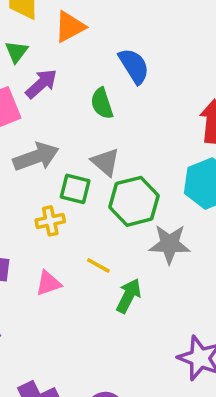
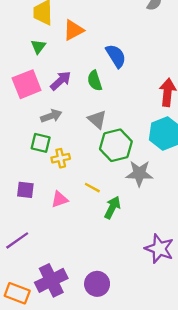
purple arrow: (41, 84) -> (61, 81), moved
gray arrow: (36, 157) -> (51, 116), size x0.7
green square: (75, 189) -> (41, 143), moved

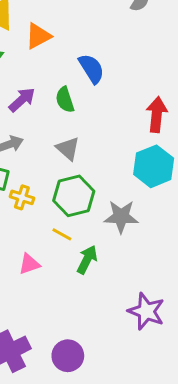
green hexagon: (116, 145) -> (74, 196), moved
yellow cross: (61, 158) -> (22, 197), turned 30
pink triangle: (59, 199) -> (29, 264), moved

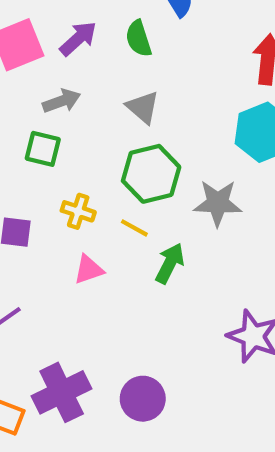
yellow cross: (22, 197) -> (78, 211), moved

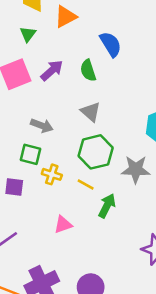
gray arrow: (62, 101) -> (42, 126), moved, turned 40
green square: (43, 149) -> (30, 154), moved
pink triangle: (89, 270) -> (63, 225), moved

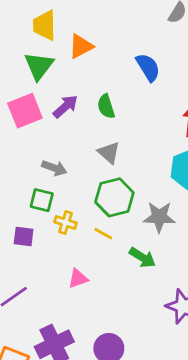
green triangle: (28, 34) -> (39, 66), size x1.6
blue semicircle: (111, 44) -> (148, 67), moved
green arrow: (107, 206) -> (142, 257), moved, turned 95

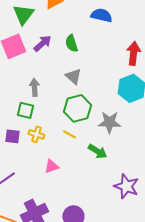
blue semicircle: (148, 67) -> (101, 15), turned -45
gray arrow: (54, 168) -> (34, 87), turned -114
yellow cross: (65, 223) -> (36, 134), moved

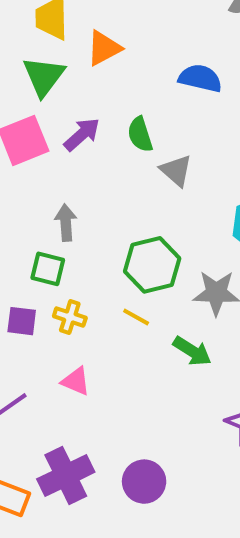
gray triangle: (73, 76) -> (176, 171), moved
pink triangle: (51, 166) -> (76, 381), moved, turned 42

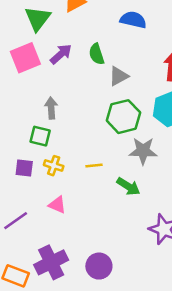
gray triangle: (176, 171) -> (119, 76), turned 50
green hexagon: (152, 265) -> (123, 117), moved
yellow line: (136, 317) -> (94, 166), turned -35

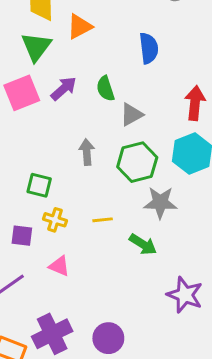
blue semicircle: (133, 20) -> (149, 48), turned 70
gray arrow: (51, 108) -> (87, 152), moved
purple square: (24, 168) -> (22, 236), moved

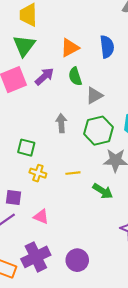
orange triangle: (80, 27) -> (70, 48), moved
purple square: (22, 236) -> (14, 197), moved
pink triangle: (59, 266) -> (41, 217), moved

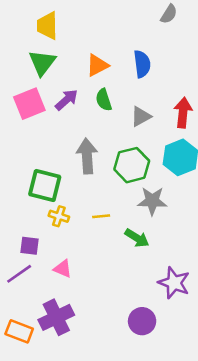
gray triangle: (94, 96) -> (141, 116), moved
gray arrow: (61, 123) -> (87, 156), size x1.5
green square: (26, 148) -> (45, 186), size x1.5
purple circle: (77, 260) -> (142, 321), moved

